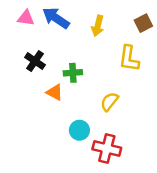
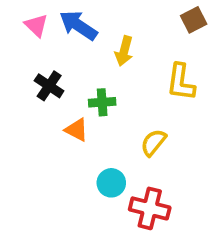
pink triangle: (26, 18) -> (36, 25), turned 36
brown square: (143, 23) -> (194, 20), moved
yellow arrow: (98, 26) -> (124, 51), moved

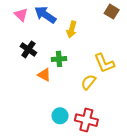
brown square: (194, 20) -> (112, 12), turned -32
yellow L-shape: (181, 82) -> (104, 63), moved, turned -30
cyan circle: (111, 183) -> (60, 116), moved

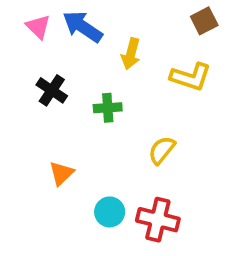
brown square: (112, 12) -> (204, 21), turned 32
yellow L-shape: (104, 63) -> (191, 77), moved, turned -50
orange triangle: (44, 75) -> (61, 173), moved, turned 48

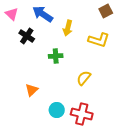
pink triangle: (38, 27) -> (12, 14), moved
black cross: (52, 90) -> (27, 36), moved

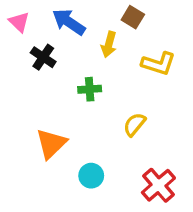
brown square: (106, 11) -> (133, 17), moved, turned -32
orange triangle: (32, 90) -> (51, 144), size x1.5
red cross: (82, 114) -> (158, 185), moved, turned 35

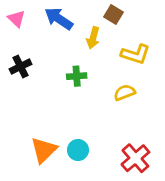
black cross: (43, 57) -> (21, 67), moved, turned 30
yellow semicircle: (134, 124) -> (125, 93), moved, turned 30
orange triangle: (51, 144) -> (44, 150), moved

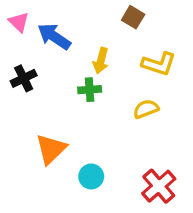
blue arrow: (59, 19) -> (54, 37), moved
yellow arrow: (93, 38) -> (101, 61), moved
orange triangle: (44, 150) -> (51, 149), moved

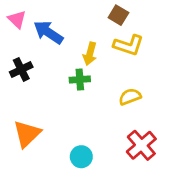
yellow L-shape: (159, 64) -> (128, 45), moved
orange triangle: (51, 149) -> (27, 134), moved
red cross: (159, 186) -> (141, 145), moved

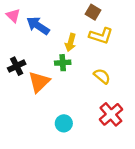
black cross: (21, 69) -> (17, 66), moved
yellow semicircle: (130, 97) -> (102, 76), turned 60
orange triangle: (27, 134) -> (39, 82), moved

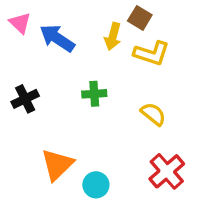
yellow arrow: (71, 42) -> (113, 36), moved
orange triangle: (39, 82) -> (57, 165), moved

